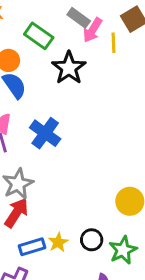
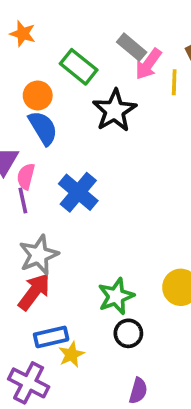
yellow star: (58, 242) -> (71, 354), moved
green star: (123, 250) -> (116, 296), moved

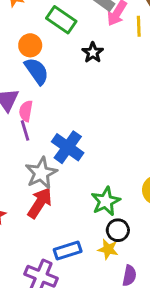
black star: (114, 111) -> (93, 53), size x0.6
blue cross: (78, 192) -> (68, 147), moved
blue rectangle: (51, 337) -> (68, 250), moved
yellow star: (71, 354) -> (108, 249), moved, turned -30

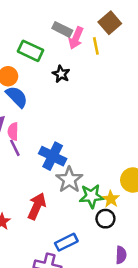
gray star: (41, 173) -> (69, 180), moved
green star: (106, 201) -> (91, 196), turned 30
yellow star: (108, 249) -> (111, 199), moved, turned 30

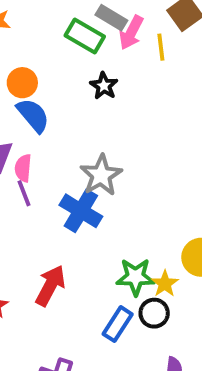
green rectangle: (31, 51) -> (85, 36), moved
gray star: (69, 180) -> (101, 175), moved
blue rectangle: (66, 242) -> (118, 324), moved, turned -35

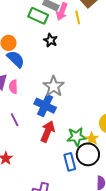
purple line: (24, 193) -> (15, 120), moved
red arrow: (50, 286) -> (48, 132), moved
black circle: (154, 313) -> (88, 154), size x1.5
blue rectangle: (118, 324) -> (70, 162), turned -42

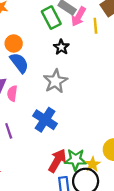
green rectangle: (38, 16) -> (51, 18), turned 30
gray star: (54, 86) -> (55, 81), moved
red arrow: (48, 132) -> (57, 161), moved

